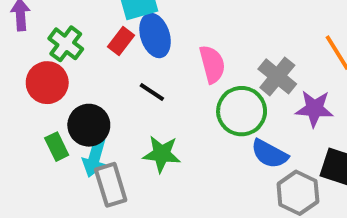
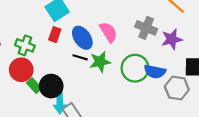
blue ellipse: (155, 35) -> (82, 38), moved
green circle: (242, 111) -> (135, 68), moved
green rectangle: (57, 147) -> (34, 86), moved
green star: (162, 154) -> (100, 62), moved

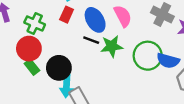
green rectangle: (34, 86) -> (32, 67), moved

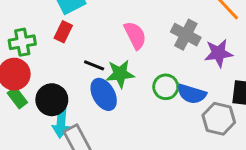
blue ellipse: (95, 20) -> (104, 94), moved
green cross: (35, 23) -> (22, 42), turned -36
green circle: (148, 56) -> (166, 87), size x0.7

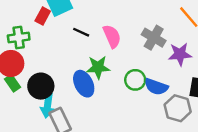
red rectangle: (63, 32) -> (43, 16), moved
black line: (94, 65) -> (81, 32), moved

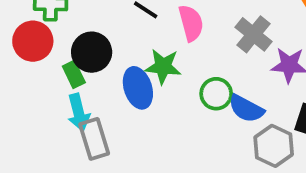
green rectangle: (12, 83) -> (74, 74), moved
black circle: (41, 86) -> (92, 52), moved
cyan arrow: (47, 106) -> (79, 113), turned -30

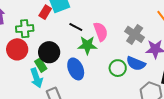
green star: (163, 67) -> (87, 45), moved
blue semicircle: (246, 109) -> (136, 64), moved
cyan arrow: (79, 113) -> (36, 78), moved

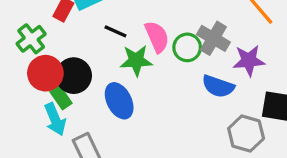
green cross: (25, 29) -> (31, 39), turned -30
red circle: (17, 49) -> (45, 73), moved
green circle: (118, 68) -> (187, 47), moved

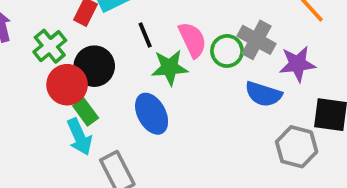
black line: (115, 31) -> (145, 35), turned 45
black circle: (74, 76) -> (94, 66), moved

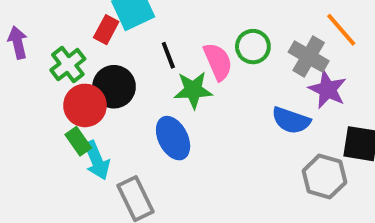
gray cross: (257, 40) -> (309, 57), moved
green circle: (227, 51) -> (253, 47), moved
purple star: (297, 64) -> (327, 90), turned 30
green rectangle: (86, 112) -> (78, 141), moved

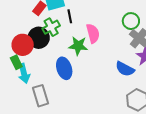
green circle: (253, 47) -> (131, 21), moved
black line: (168, 55) -> (70, 16), moved
green cross: (68, 65) -> (51, 27), moved

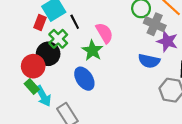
green star: (78, 46) -> (92, 50), turned -30

